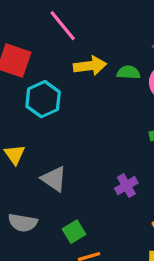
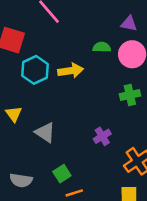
yellow arrow: (90, 66) -> (71, 71), moved
gray semicircle: (23, 223) -> (21, 180), moved

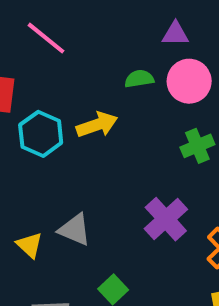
yellow triangle: (14, 114) -> (30, 245), moved
purple cross: (102, 136) -> (166, 219), size x1.5

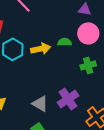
green semicircle: (139, 79) -> (65, 42), moved
gray triangle: (75, 230) -> (40, 104), moved

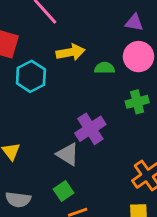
yellow arrow: (41, 49) -> (71, 52), moved
purple cross: (68, 99) -> (90, 129), moved

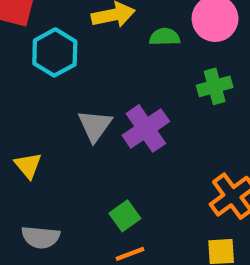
gray triangle: (68, 154) -> (95, 126), moved, turned 35
green square: (63, 191) -> (125, 216), moved

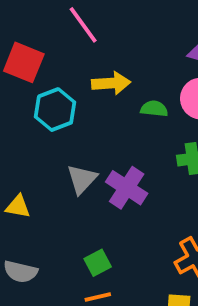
purple cross: (146, 128) -> (127, 188), turned -30
yellow triangle: (28, 165) -> (18, 207), turned -48

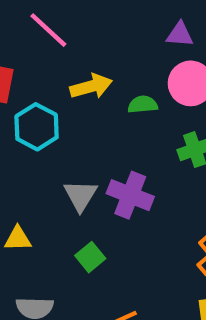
green square: (98, 263) -> (90, 257), moved

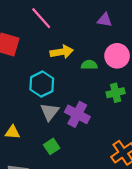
purple triangle: (180, 34) -> (105, 20), moved
cyan hexagon: (37, 127) -> (42, 84), moved

